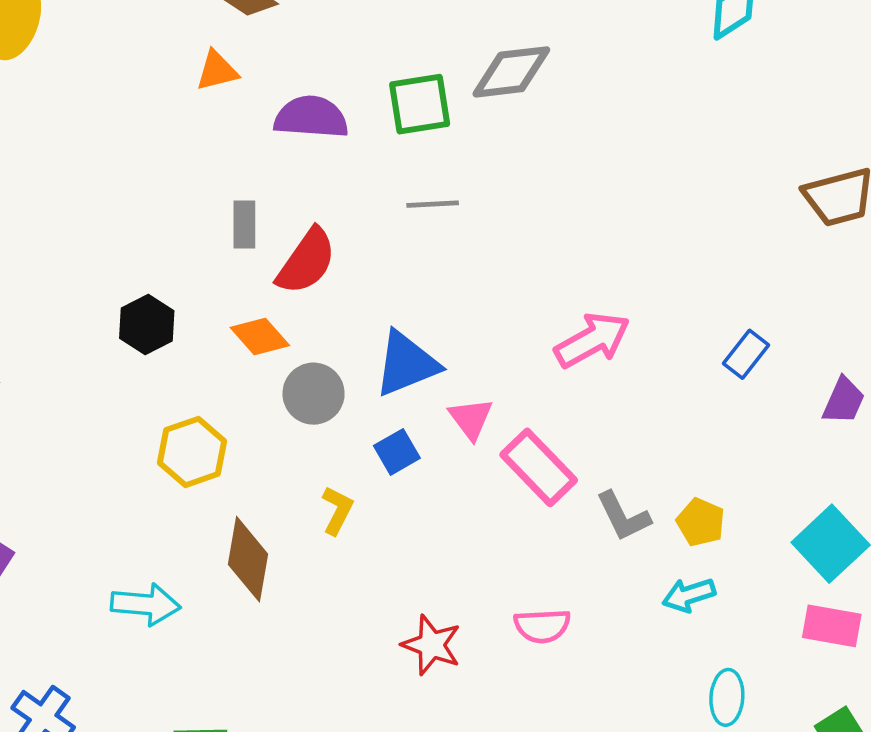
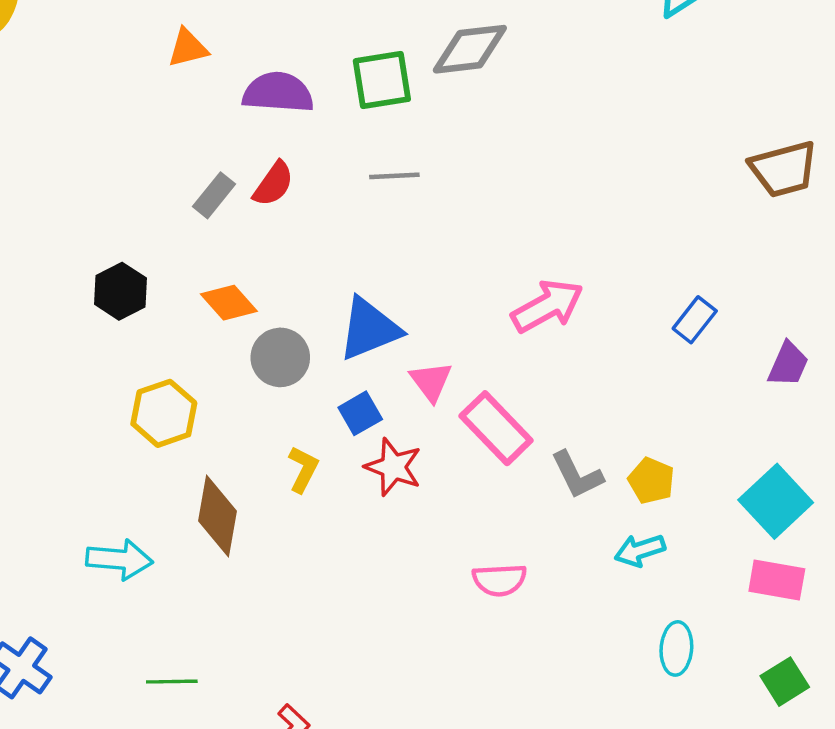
gray rectangle: (244, 224) -> (214, 195), turned 39
red semicircle: (306, 261) -> (273, 184), moved, size x0.7
red star: (431, 645) -> (393, 467), moved

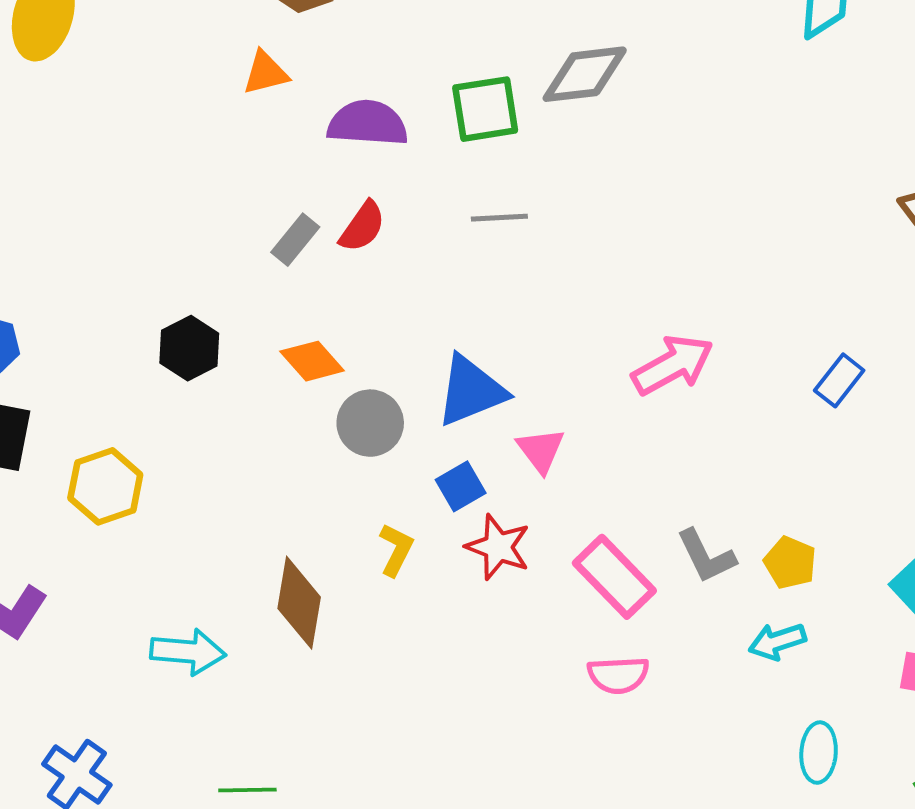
yellow hexagon: (164, 413) -> (105, 486), moved
pink rectangle: (496, 428) -> (614, 577), moved

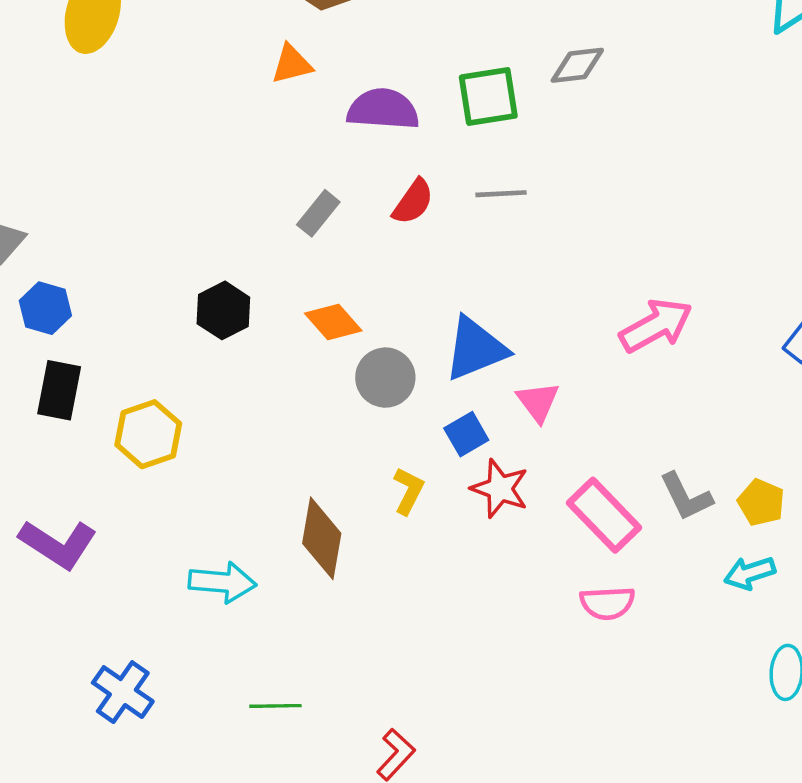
gray diamond: (585, 74) -> (577, 65), size x0.7
red semicircle: (362, 227) -> (413, 202), moved

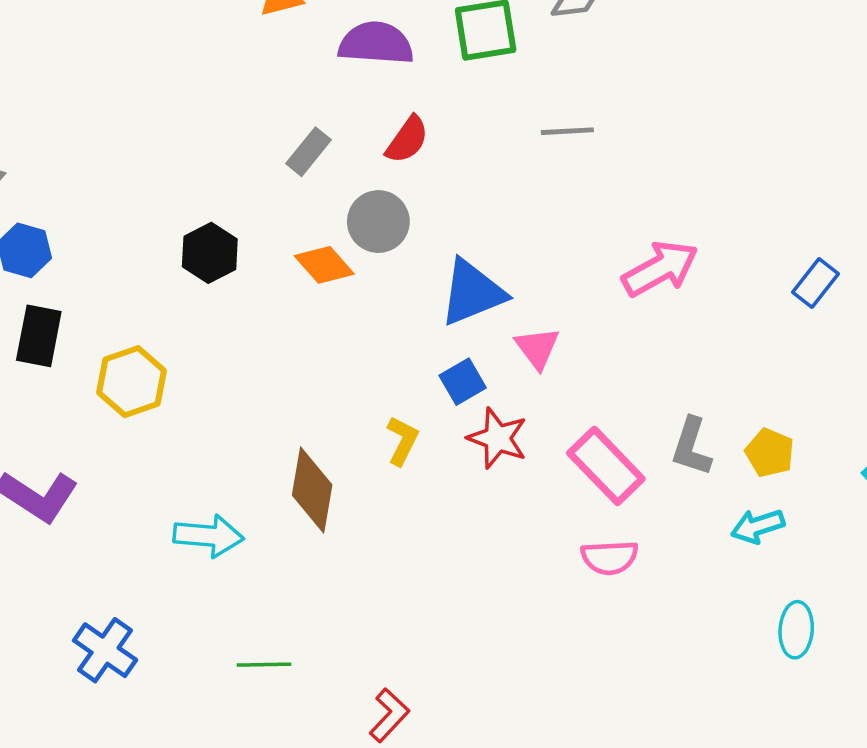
gray line: (501, 194) -> (567, 131), moved
gray circle: (385, 378) -> (378, 222), moved
gray L-shape: (686, 497) -> (691, 447), turned 44

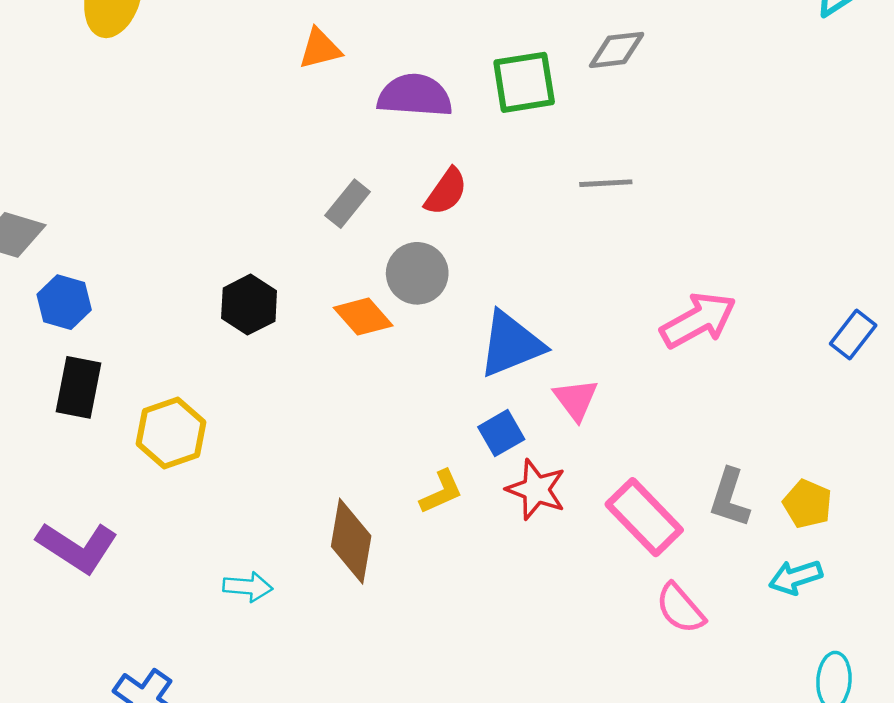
yellow L-shape: (402, 441) -> (441, 492), turned 39
cyan arrow: (209, 536) -> (248, 587), size x0.7
pink semicircle: (610, 557) -> (680, 608), moved, turned 52

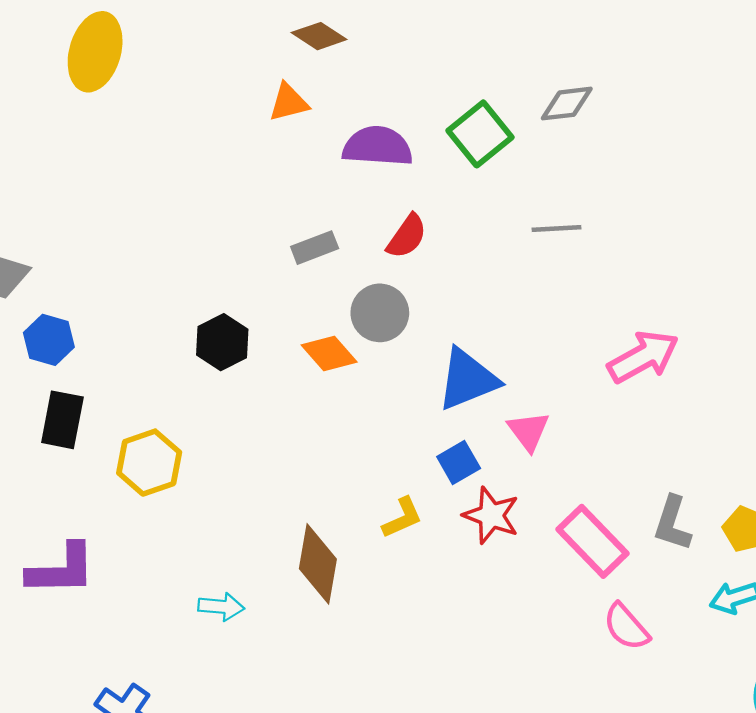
green square: (524, 82) -> (480, 134), turned -30
gray rectangle: (348, 204) -> (315, 248), turned 30
purple L-shape: (77, 547) -> (61, 570), turned -34

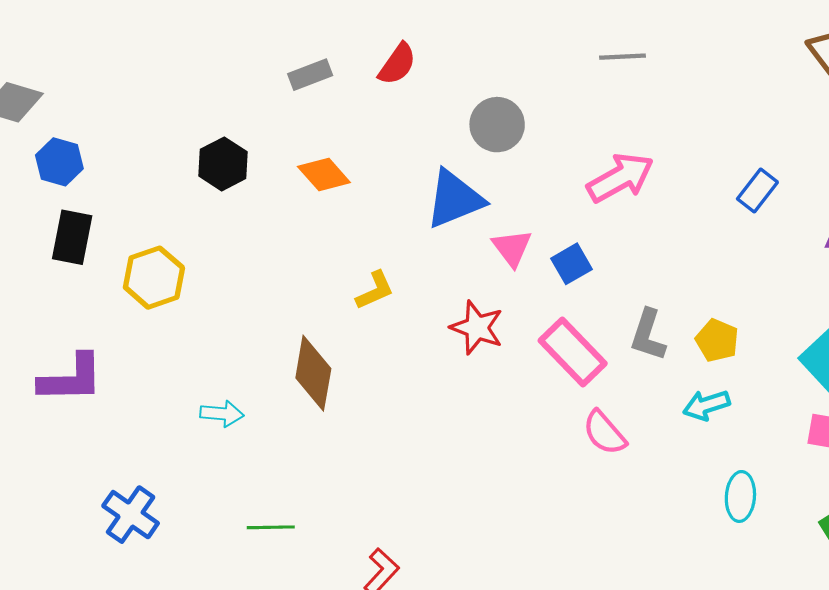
gray line: (557, 228) -> (622, 57), moved
gray circle: (380, 313) -> (497, 125), moved
blue square: (459, 463) -> (571, 264), moved
yellow L-shape: (402, 518) -> (375, 290), moved

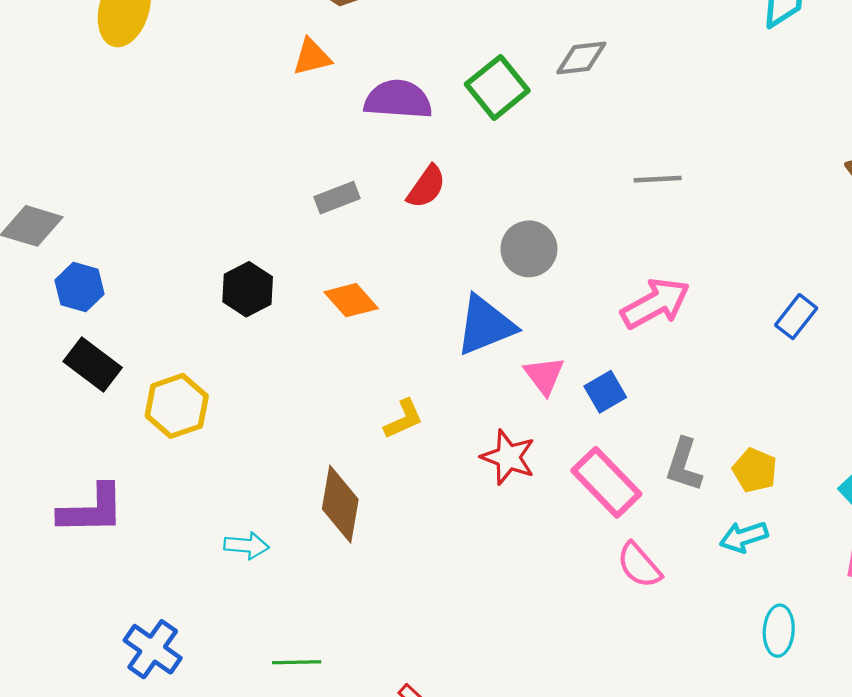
black rectangle: (72, 237) -> (93, 365), turned -64

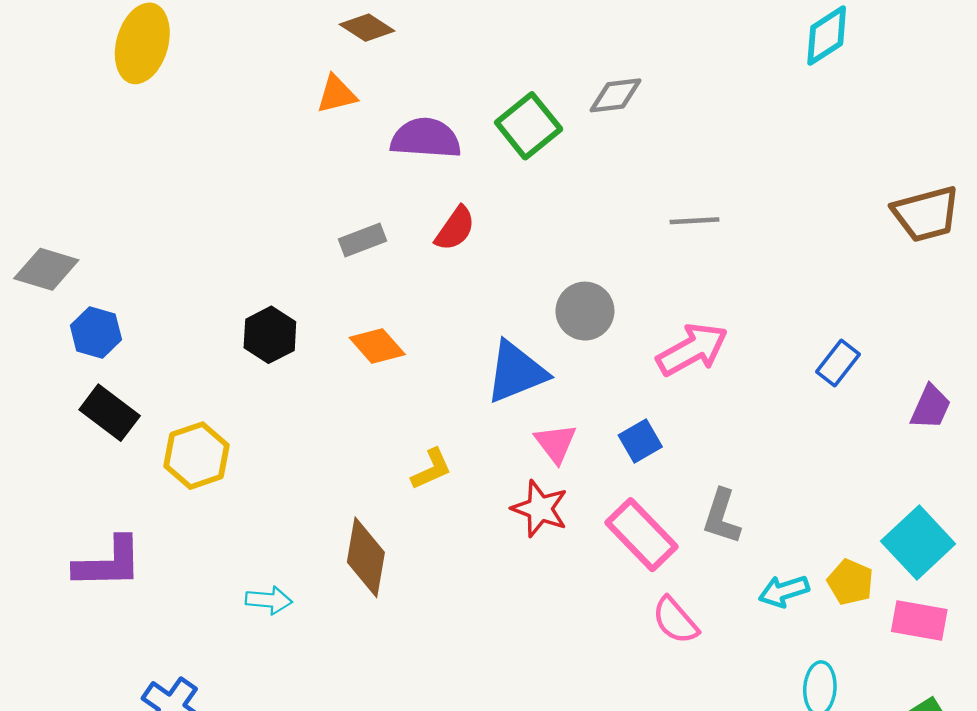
gray circle: (529, 249) -> (585, 311), moved
pink triangle: (544, 375) -> (556, 443), moved
yellow pentagon: (755, 470) -> (850, 582), moved

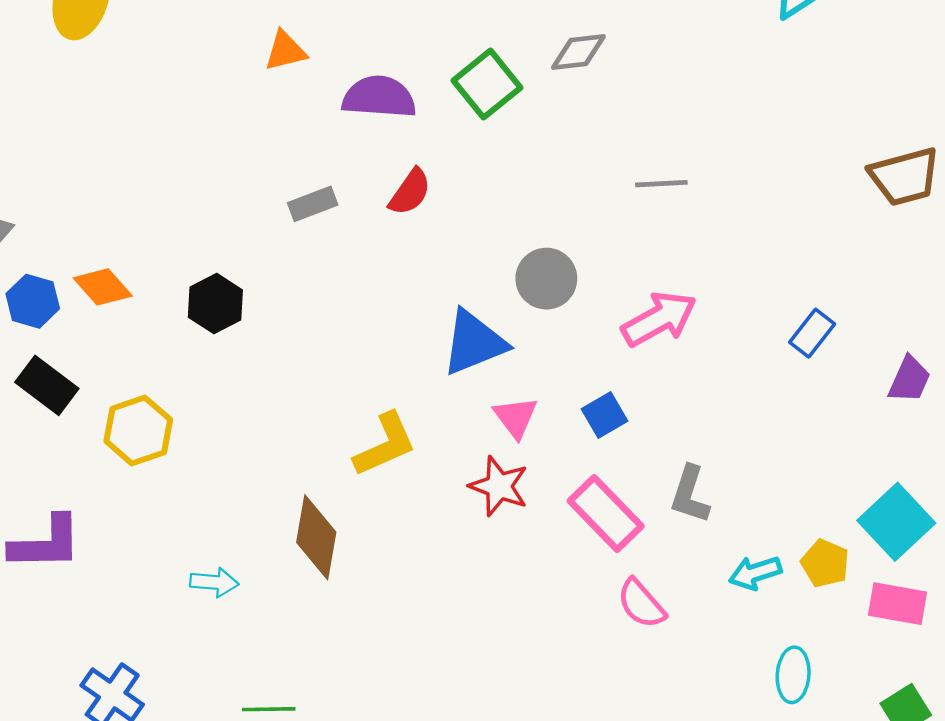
orange diamond: (377, 346) -> (103, 287), moved
yellow L-shape: (431, 469) -> (385, 445), size x1.5

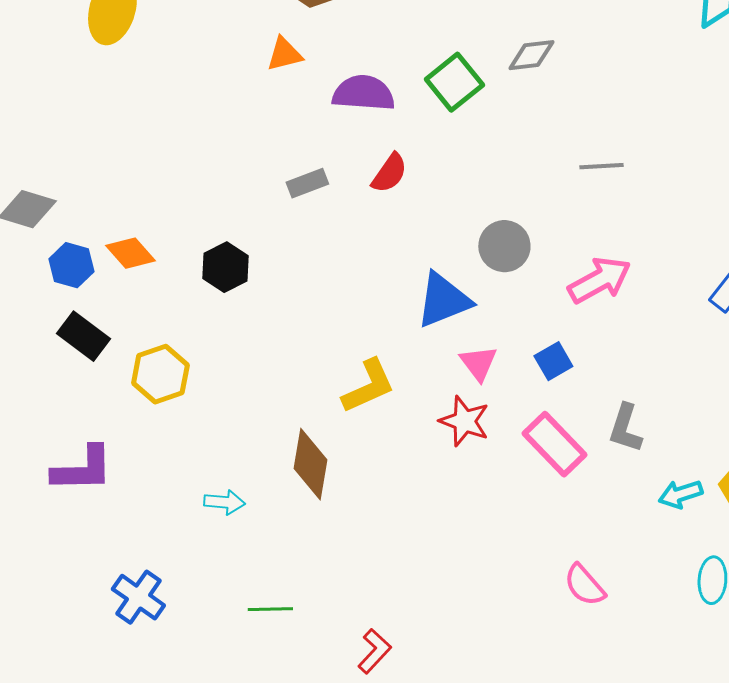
pink semicircle: (641, 604) -> (584, 585), moved

